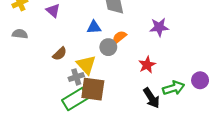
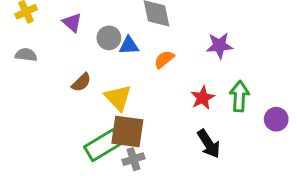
gray circle: (108, 47) -> (109, 38), moved
gray cross: (76, 77) -> (133, 159), moved
green arrow: (174, 88) -> (239, 96), moved, turned -70

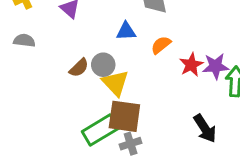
gray circle: (109, 38) -> (103, 65), moved
purple star: (219, 46) -> (216, 66), moved
red star: (203, 98) -> (191, 65), moved

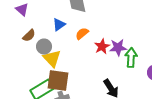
blue triangle: (126, 31) -> (59, 24), turned -32
brown semicircle: (79, 68) -> (29, 36), moved

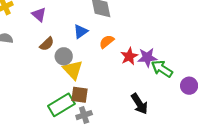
green arrow: (131, 58) -> (162, 69), turned -60
brown square: (58, 80) -> (80, 95), size x0.7

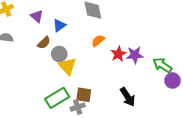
blue triangle: (81, 31) -> (59, 25), moved
green arrow: (162, 69) -> (162, 65), moved
brown square: (80, 95) -> (84, 95), moved

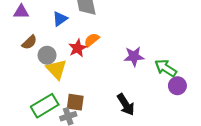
purple triangle: (37, 16) -> (21, 12), turned -40
blue triangle: (59, 25) -> (60, 19), moved
red star: (118, 54) -> (78, 48), moved

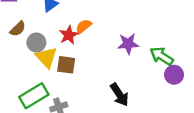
brown square: (75, 102) -> (66, 65), moved

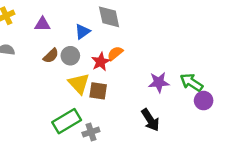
gray circle: (36, 43) -> (70, 56), moved
purple star: (128, 44) -> (159, 82), moved

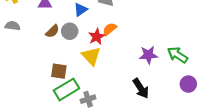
yellow triangle: (79, 84) -> (91, 56), moved
brown square: (98, 91) -> (59, 71), moved
purple circle: (204, 101) -> (188, 84), moved

